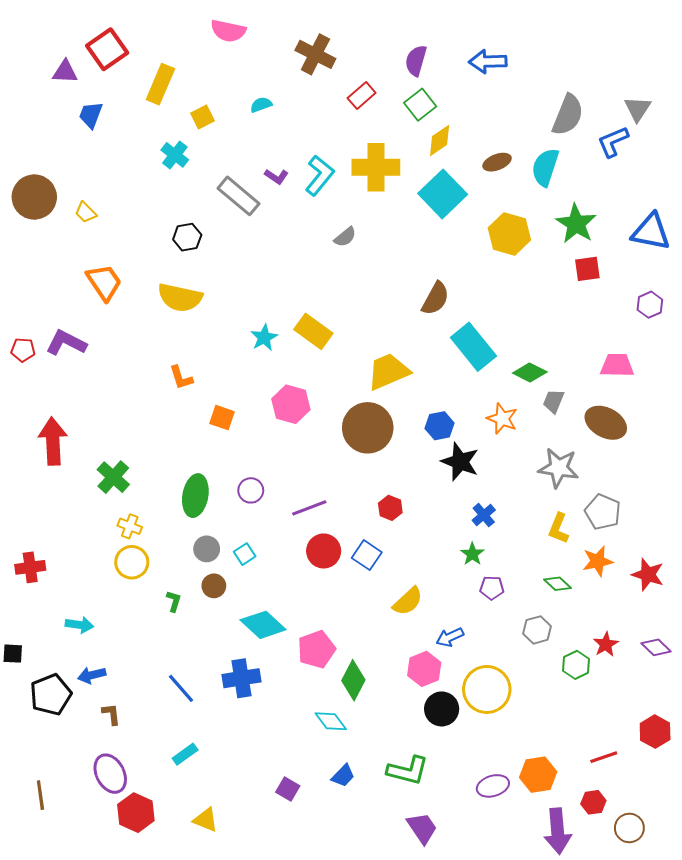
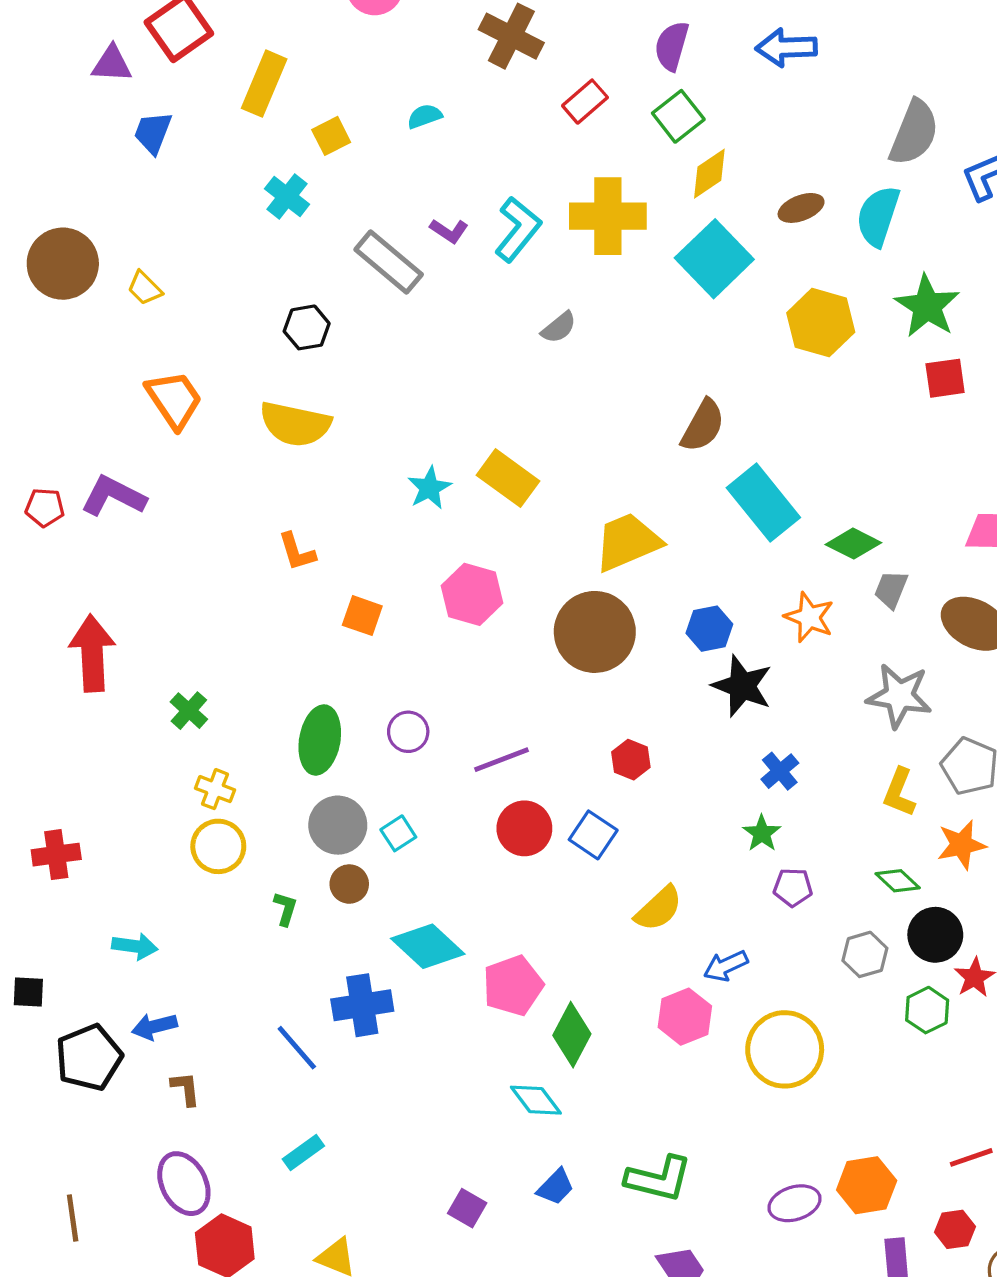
green cross: (113, 477) -> (189, 711), size x0.7
gray circle: (207, 549) -> (338, 825), size x1.4
blue cross: (242, 678) -> (362, 1005), moved
black circle: (442, 709) -> (935, 935), moved

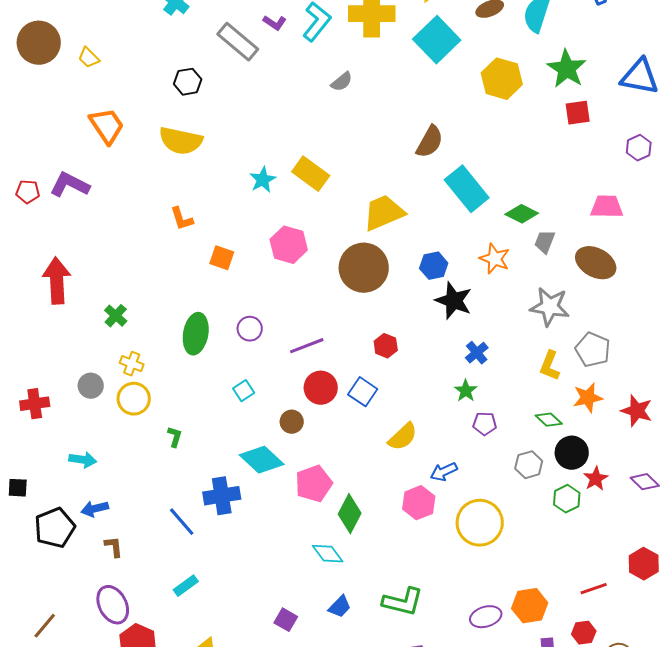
gray circle: (338, 825) -> (91, 386), moved, size x0.7
brown circle: (349, 884) -> (292, 422), moved
brown line: (73, 1218) -> (45, 626), turned 48

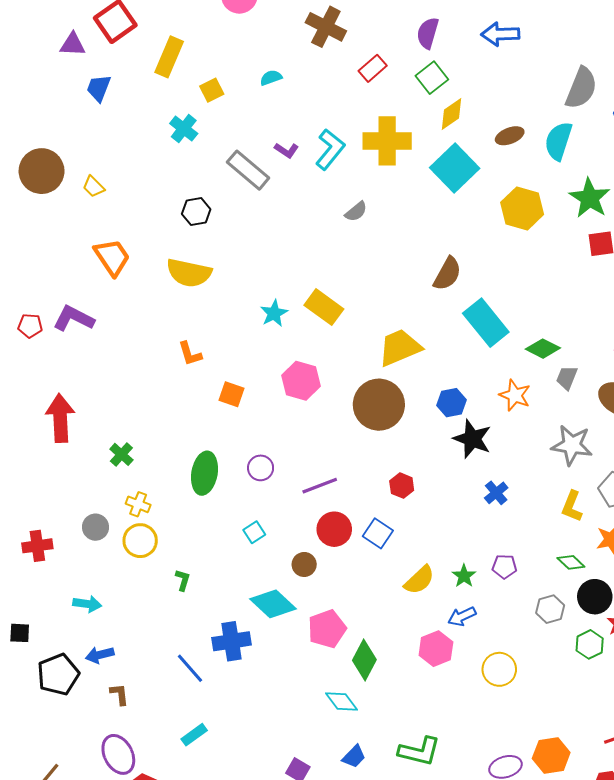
green star: (466, 391) -> (464, 576), moved
yellow circle: (480, 523) -> (499, 669), size x0.7

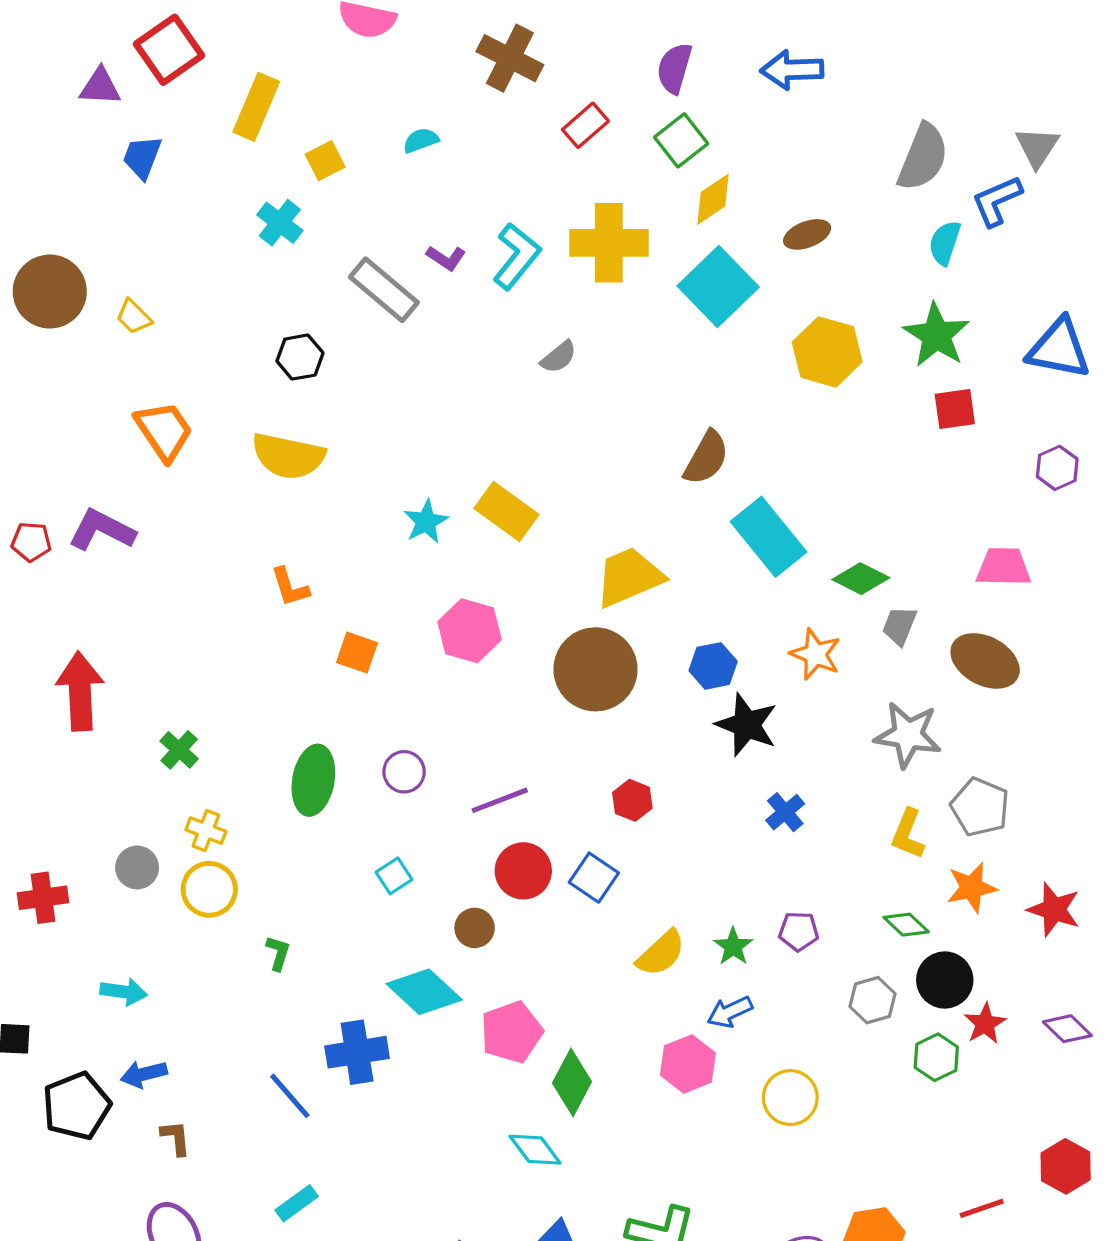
cyan semicircle: (558, 141) -> (945, 243), moved, size x0.7

